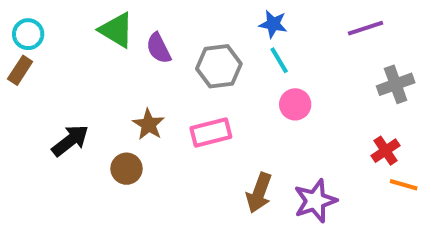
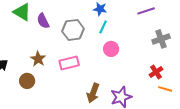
cyan line: (279, 60) -> (103, 27), turned 56

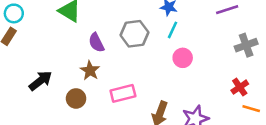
purple semicircle: (43, 21) -> (96, 43), moved
pink rectangle: (69, 63) -> (123, 93), moved

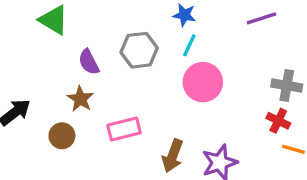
gray cross: (246, 45) -> (287, 85), moved, turned 30
pink circle: (183, 58) -> (203, 82), size x1.5
red cross: (240, 87) -> (278, 121), turned -30

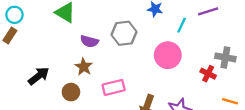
cyan line: (189, 45) -> (182, 25), moved
purple semicircle: (89, 62) -> (89, 41), turned -48
red cross: (278, 121) -> (208, 74), moved

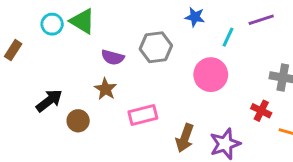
cyan circle: (14, 15) -> (52, 24), moved
red cross: (208, 74) -> (261, 111), moved
brown circle: (71, 92) -> (78, 121), moved

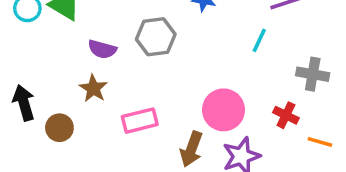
cyan line: (228, 37) -> (259, 40), moved
pink circle: (211, 75) -> (224, 110), moved
black arrow: (49, 101) -> (24, 103), turned -68

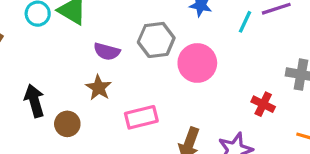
cyan line: (259, 40) -> (245, 22), moved
pink circle: (224, 110) -> (197, 63), moved
red cross: (286, 115) -> (263, 104), moved

